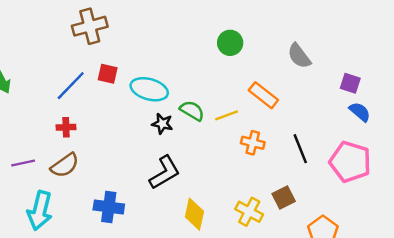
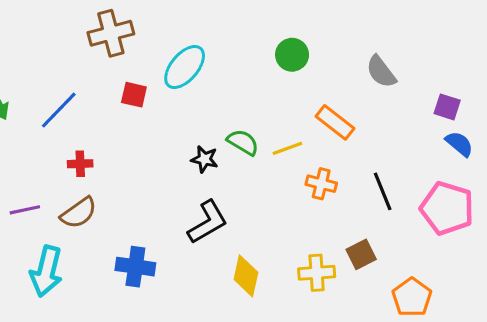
blue line: (71, 86) -> (59, 110), moved
cyan ellipse: (149, 89) -> (185, 67), moved, turned -66
yellow cross: (249, 212) -> (317, 273), turned -32

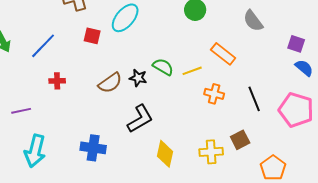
brown semicircle: (79, 213) -> (110, 83), moved

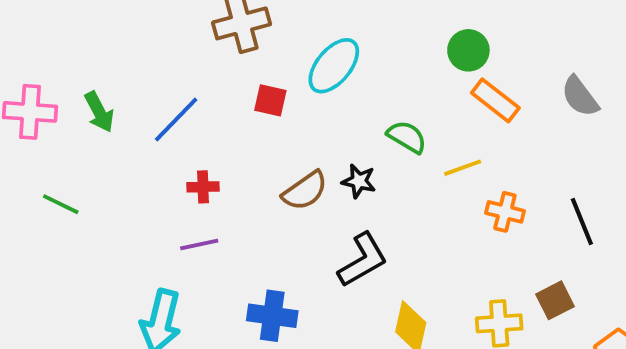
gray semicircle: (253, 21) -> (580, 96), moved
orange rectangle: (223, 54) -> (495, 100), moved
green semicircle: (163, 67) -> (407, 137), moved
purple line: (21, 111) -> (199, 245), moved

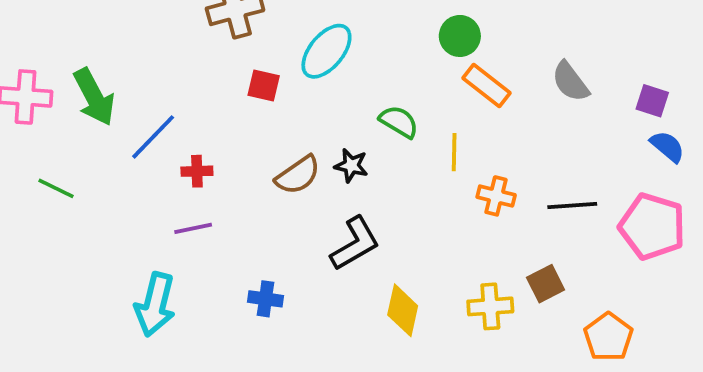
green arrow: (99, 112) -> (94, 97), size x1.4
blue line: (176, 120) -> (153, 137), moved
yellow line: (463, 168) -> (454, 152), turned -69
black line: (582, 222) -> (572, 206), turned -72
blue cross: (272, 316) -> (266, 299), size x0.7

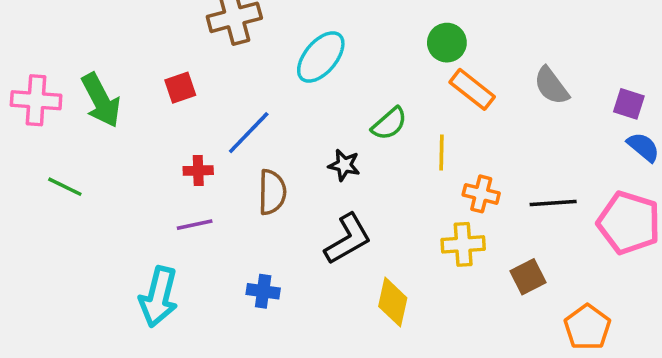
red square: (264, 85) -> (180, 88), moved, turned -32
green semicircle: (399, 122) -> (389, 124), turned 108
blue line: (153, 137) -> (249, 133), moved
brown semicircle: (298, 175) -> (272, 192), moved, turned -54
yellow cross: (490, 306) -> (463, 244), moved

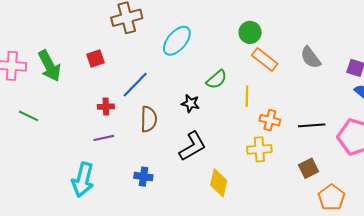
brown square: (528, 277) -> (309, 168), moved

